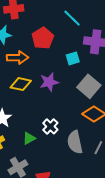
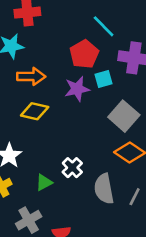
red pentagon: (43, 38) -> (84, 54), moved
purple star: (49, 82) -> (77, 89), moved

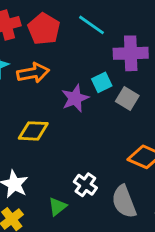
red pentagon: (84, 54) -> (44, 29), moved
orange arrow: (31, 76) -> (33, 73), moved
gray square: (124, 116) -> (127, 98), moved, size x0.7

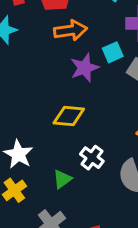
orange arrow: (33, 73) -> (70, 30), moved
yellow diamond: (33, 131) -> (69, 116), moved

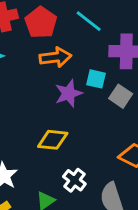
cyan square: (113, 52) -> (96, 79), turned 36

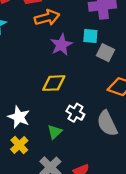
cyan square: (96, 79) -> (90, 36), moved
gray square: (121, 96) -> (105, 53), moved

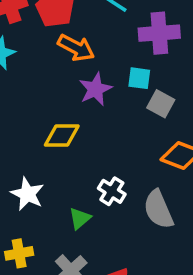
orange arrow: (47, 18) -> (76, 48), turned 40
yellow diamond: (54, 83) -> (62, 135), moved
yellow cross: (19, 145) -> (19, 253), moved, turned 30

